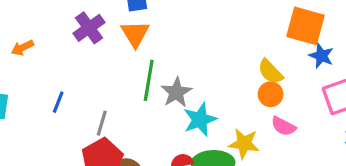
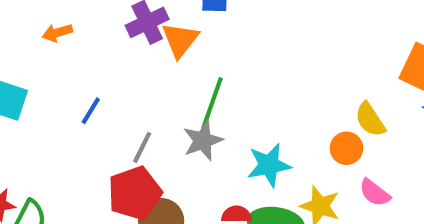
orange triangle: (135, 34) -> (180, 40), moved
gray star: (176, 92) -> (203, 141), moved
orange circle: (271, 94) -> (346, 148), moved

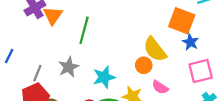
green line: (212, 103) -> (84, 30), moved
yellow semicircle: (370, 120) -> (155, 49), size x1.4

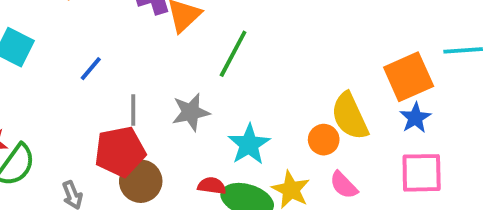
orange square: (182, 21) -> (409, 77), turned 32
gray line: (37, 73) -> (133, 110), turned -35
cyan star: (104, 77) -> (249, 144), turned -30

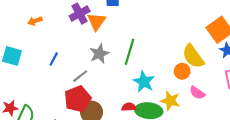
green line: (233, 54) -> (130, 52), moved
gray line: (133, 110) -> (80, 76), turned 63
gray star: (191, 112) -> (99, 54), moved

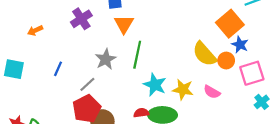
orange triangle: (96, 21) -> (124, 24), moved
orange circle: (182, 71) -> (226, 61), moved
yellow star: (170, 101) -> (183, 90), moved

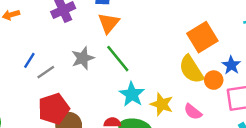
orange square: (230, 24) -> (202, 37), moved
green line: (137, 55) -> (118, 59), turned -60
gray line: (87, 84) -> (46, 72), moved

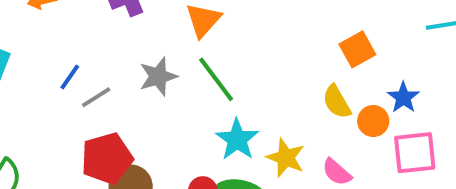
orange square: (202, 37) -> (357, 49), size x0.7
yellow semicircle: (191, 69) -> (337, 102), size x0.7

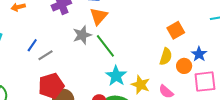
gray star: (158, 76) -> (82, 35), moved
yellow semicircle: (337, 102) -> (166, 57), turned -132

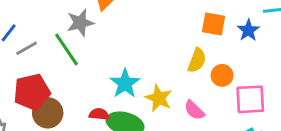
orange square: (176, 30) -> (213, 24), turned 36
green line: (105, 46) -> (66, 49), moved
blue star: (199, 54) -> (248, 30), moved

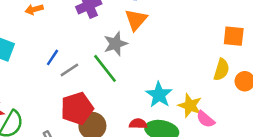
pink semicircle: (194, 110) -> (206, 119), moved

